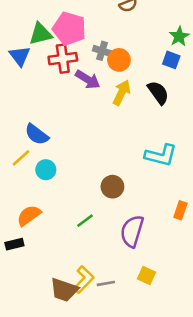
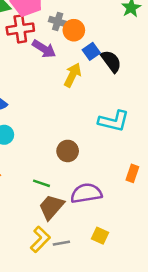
blue square: (171, 60) -> (91, 51), moved, turned 35
yellow arrow: (122, 93) -> (73, 75), moved
green line: (85, 221) -> (41, 183), turned 56
purple semicircle: (132, 231) -> (86, 193), turned 64
brown trapezoid: (64, 290) -> (51, 207), moved, turned 112

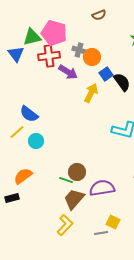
brown circle: (68, 151) -> (77, 172), moved
gray line: (61, 243) -> (101, 233), moved

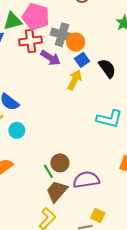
gray cross: (79, 50) -> (62, 35), size x1.5
blue square: (106, 74) -> (82, 60), moved
green line: (66, 180) -> (48, 171), turned 40

